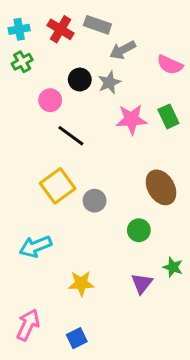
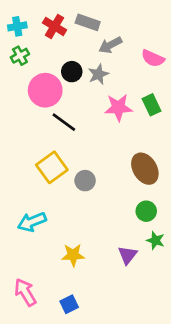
pink circle: (50, 100) -> (45, 90), size x1.6
green circle: (139, 230) -> (146, 211), moved
pink arrow: (28, 325) -> (25, 292), turned -56

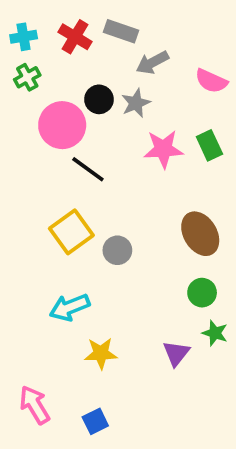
cyan arrow: (32, 222) -> (70, 307), moved

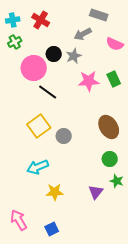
gray rectangle: (121, 31) -> (99, 15), moved

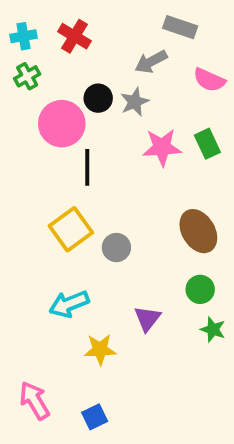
black line: (48, 92) -> (87, 167), turned 54
purple triangle: (96, 192) -> (147, 319), moved

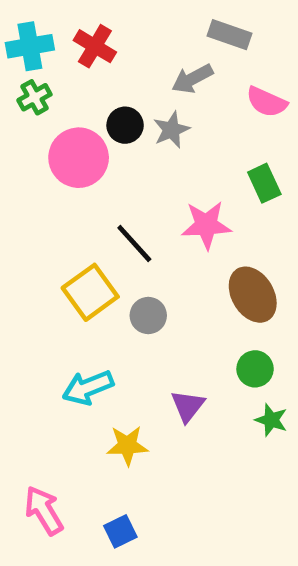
cyan cross: (24, 36) -> (30, 46), size x1.4
pink star: (162, 147) -> (206, 225), moved
black line: (87, 167) -> (134, 244), moved, turned -42

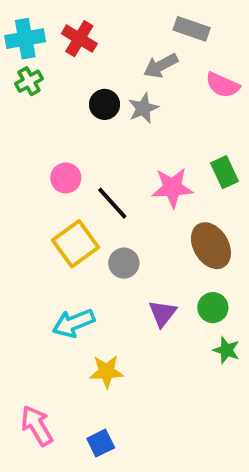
pink circle: (79, 158) -> (66, 178), moved, size x0.6
green rectangle: (264, 183) -> (224, 172), moved
purple triangle: (188, 406) -> (163, 313), moved

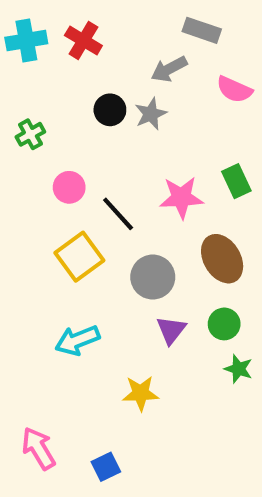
green cross: (29, 81) -> (30, 134), moved
gray circle: (124, 263) -> (153, 277), moved, size x1.4
yellow star: (106, 371) -> (141, 393), moved

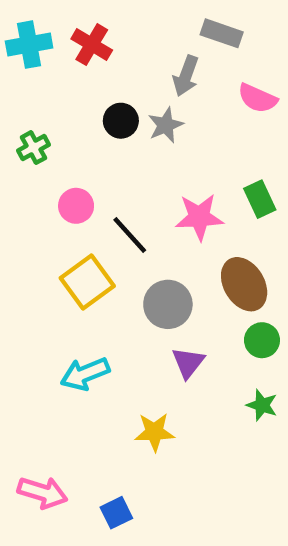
gray arrow: (169, 69) -> (186, 76), turned -42
green circle: (224, 324) -> (262, 340), moved
pink arrow: (39, 448) -> (42, 493), turned 138

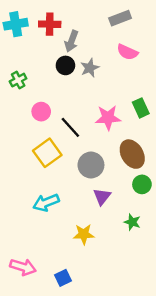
gray rectangle: (222, 33) -> (120, 18), turned -40
red cross: (92, 45) -> (50, 24), turned -30
gray arrow: (186, 76) -> (72, 41), moved
pink semicircle: (258, 98) -> (127, 52), moved
green star: (262, 405) -> (132, 222), moved

